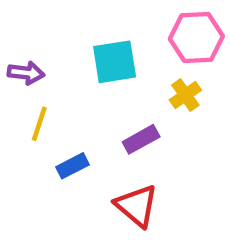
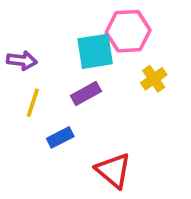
pink hexagon: (196, 37) -> (128, 31), moved
purple rectangle: (141, 139) -> (86, 93), moved

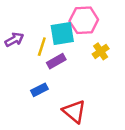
purple arrow: (22, 60) -> (14, 39), turned -36
yellow line: (33, 103) -> (42, 47), moved

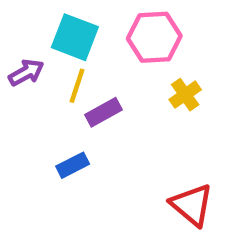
cyan square: (62, 33) -> (75, 37), moved, turned 30
red triangle: (74, 111) -> (192, 205), moved

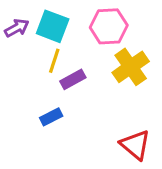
purple arrow: (26, 73) -> (17, 28), moved
yellow cross: (185, 95) -> (131, 67), size x1.6

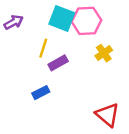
cyan square: (53, 26) -> (62, 18), moved
yellow cross: (131, 67) -> (104, 53), size x0.6

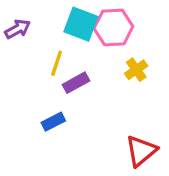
red triangle: (107, 115) -> (141, 151), turned 40

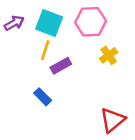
cyan square: (81, 24) -> (49, 23), moved
blue rectangle: (53, 122) -> (43, 97), turned 72

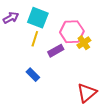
pink hexagon: (91, 22) -> (72, 32), moved
purple rectangle: (61, 66) -> (56, 51), moved

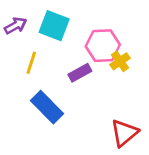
yellow line: (35, 39) -> (31, 63), moved
blue rectangle: (33, 75) -> (47, 107), size x1.6

